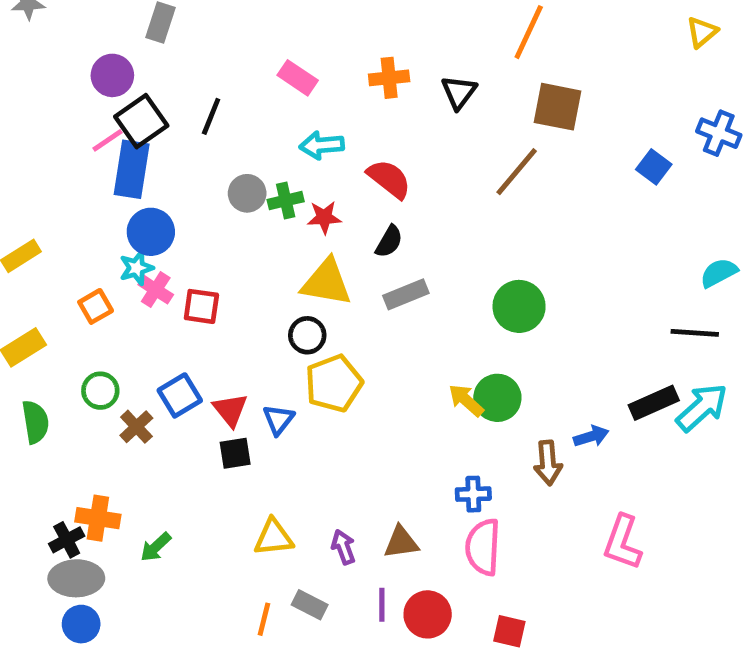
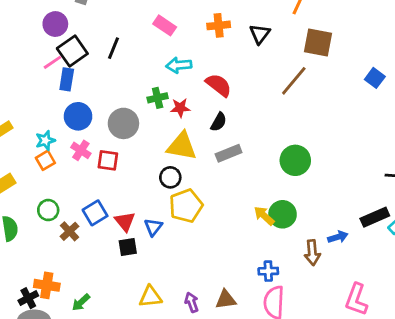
blue rectangle: (132, 169) -> (67, 79), size x0.7
gray circle: (247, 193) -> (123, 123), moved, size x1.4
cyan star: (136, 268) -> (45, 140), moved

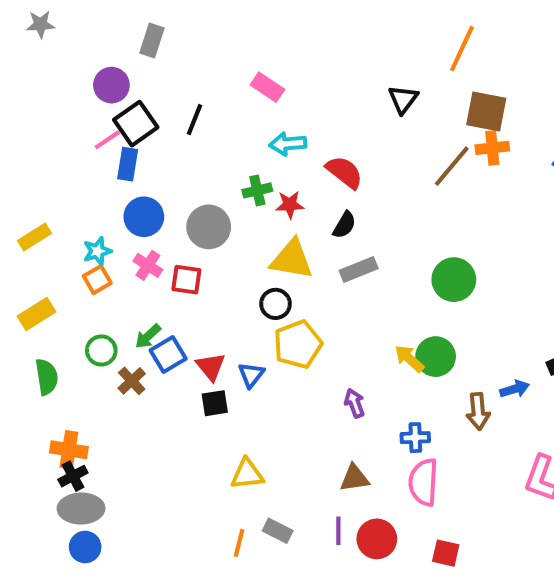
orange cross: (219, 25) -> (492, 148), moved
orange cross: (47, 285) -> (69, 450), moved
green arrow: (81, 302) -> (148, 336), moved
purple arrow: (192, 302) -> (355, 403), moved

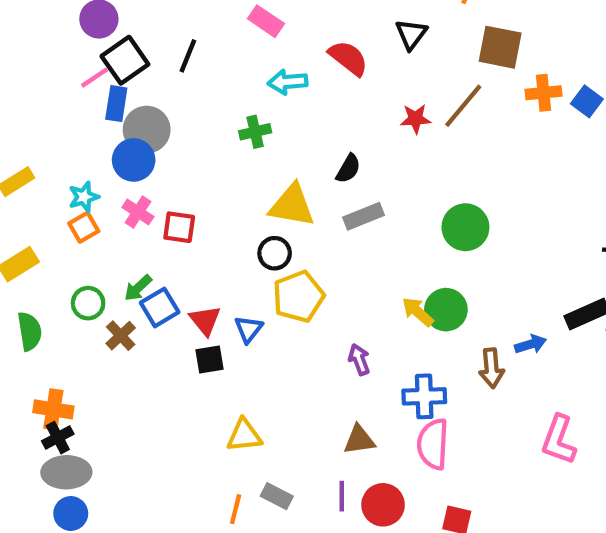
orange cross: (492, 148) -> (544, 93), moved
red semicircle: (344, 172) -> (348, 58), moved
red star: (290, 205) -> (416, 119), moved
gray circle: (209, 227) -> (147, 130), moved
blue cross: (415, 438) -> (424, 396), size x1.4

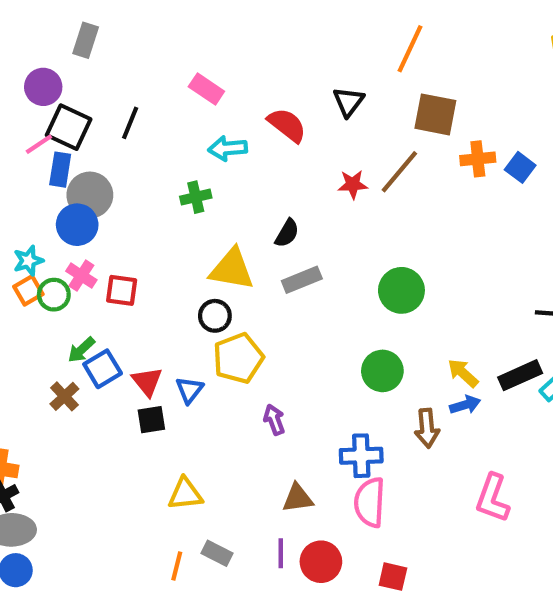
black square: (125, 60) -> (69, 127), turned -30
green circle: (88, 303) -> (54, 295), moved
yellow arrow: (418, 312) -> (463, 373), moved
purple arrow: (359, 359) -> (274, 420), moved

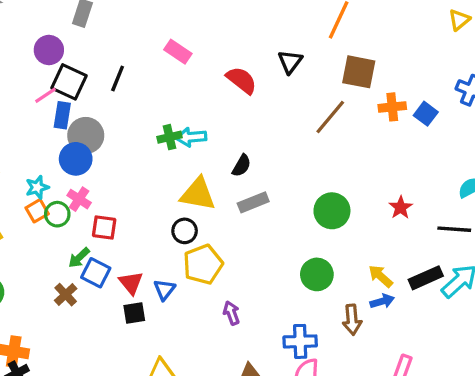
cyan arrow: (228, 148) -> (191, 137), moved
red star: (353, 184) -> (401, 207), moved, turned -30
red square: (122, 290) -> (104, 228), moved
blue square: (103, 369) -> (96, 273), turned -32

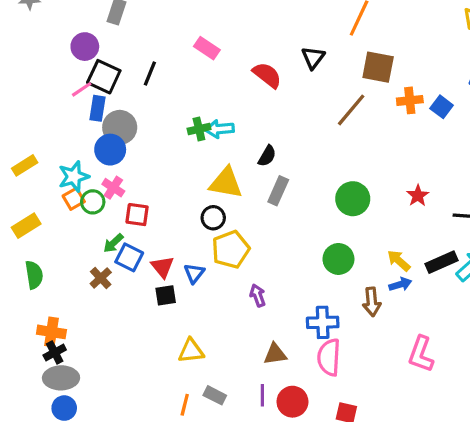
cyan star: (37, 187) -> (74, 177), size x1.4
gray rectangle: (253, 202) -> (278, 191), turned -44

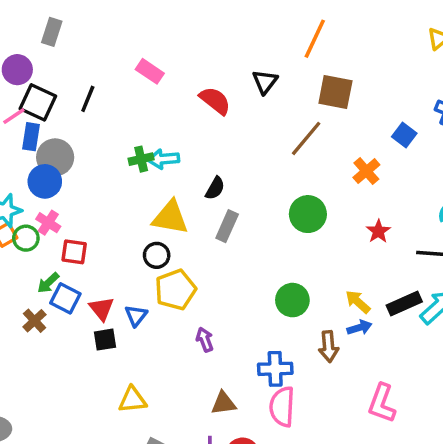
orange cross: (410, 100) -> (366, 171), moved, turned -35
green circle: (353, 199) -> (308, 214), moved

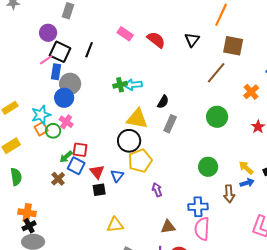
red semicircle: (215, 101) -> (156, 40), moved
red square: (74, 252) -> (80, 150), moved
black circle: (157, 255) -> (129, 141), size x1.5

